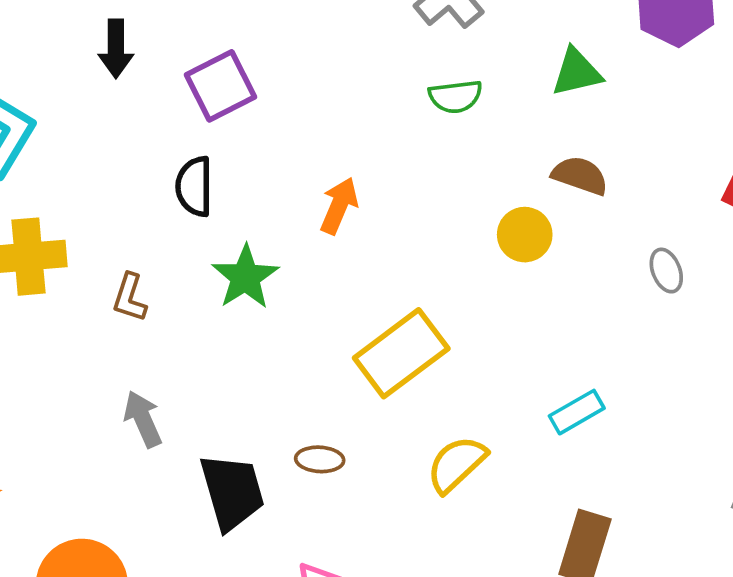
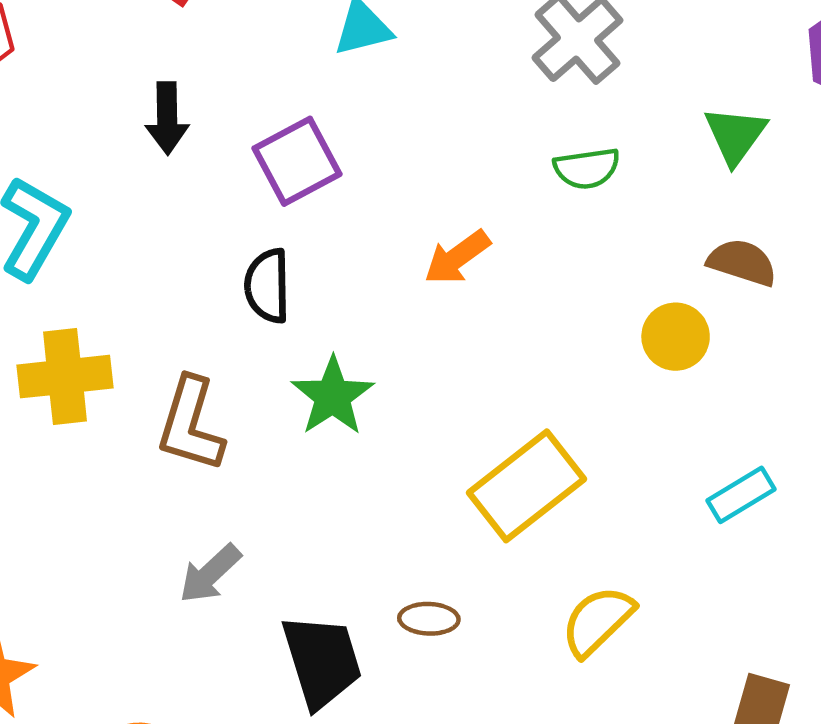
green triangle: (577, 72) -> (735, 135), turned -40
orange arrow: (339, 206) -> (457, 257), moved, turned -148
brown L-shape: (130, 298) -> (191, 424), size x1.6
cyan rectangle: (577, 412) -> (741, 495), moved
gray arrow: (143, 419) -> (210, 574), turned -108

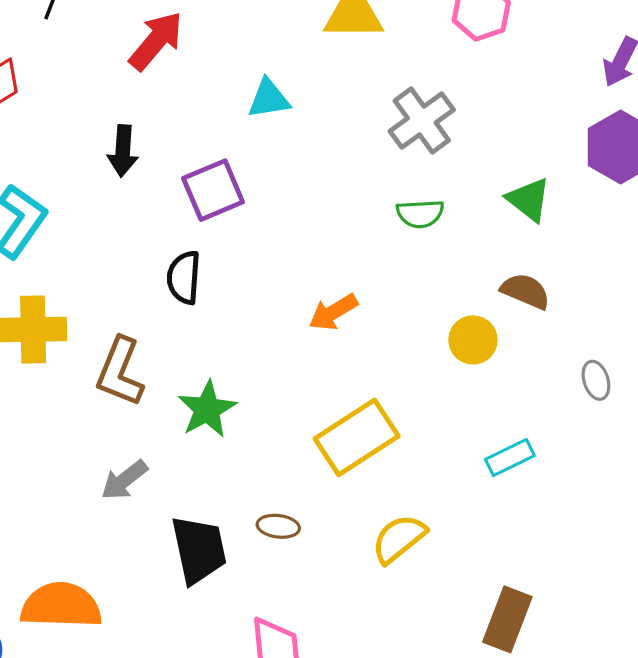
green triangle: (735, 135) -> (529, 200), turned -33
orange arrow: (457, 257) -> (333, 312), moved
green star: (333, 396) -> (207, 409), moved

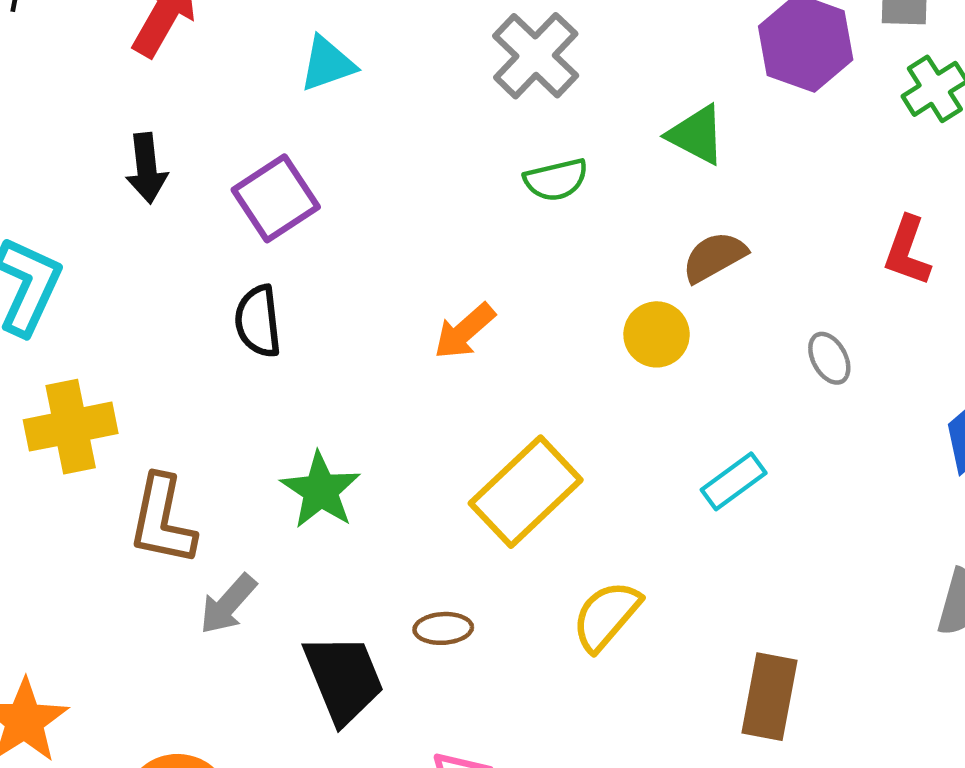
brown semicircle: (525, 291) -> (714, 257), turned -42
brown L-shape: (120, 372) -> (162, 520), moved

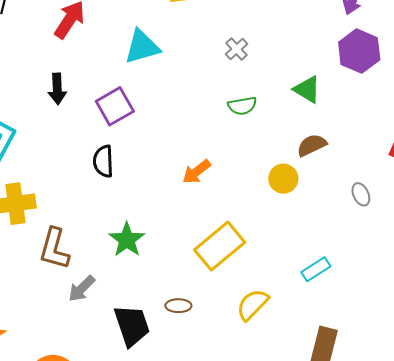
gray cross: (536, 56) -> (237, 49), size x0.6
cyan triangle: (327, 64) -> (142, 47), size x1.4
cyan rectangle: (734, 481) -> (316, 269), moved

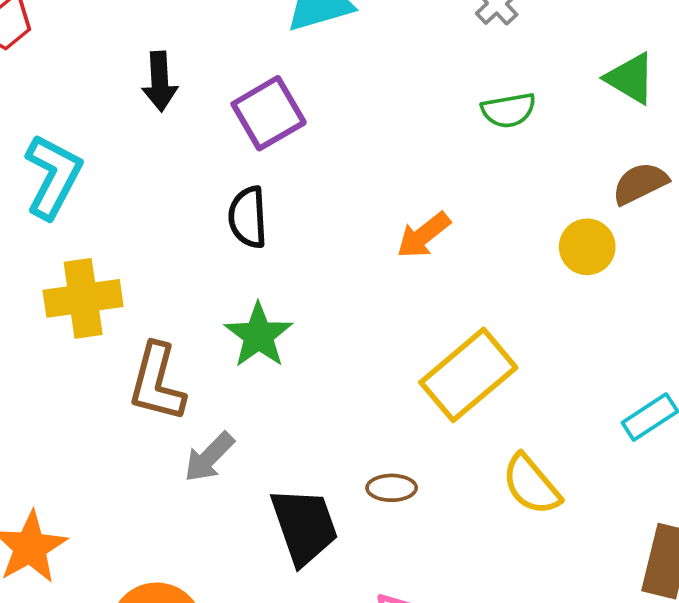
green star: (127, 240) -> (259, 335), moved
yellow semicircle: (253, 305) -> (531, 485), turned -84

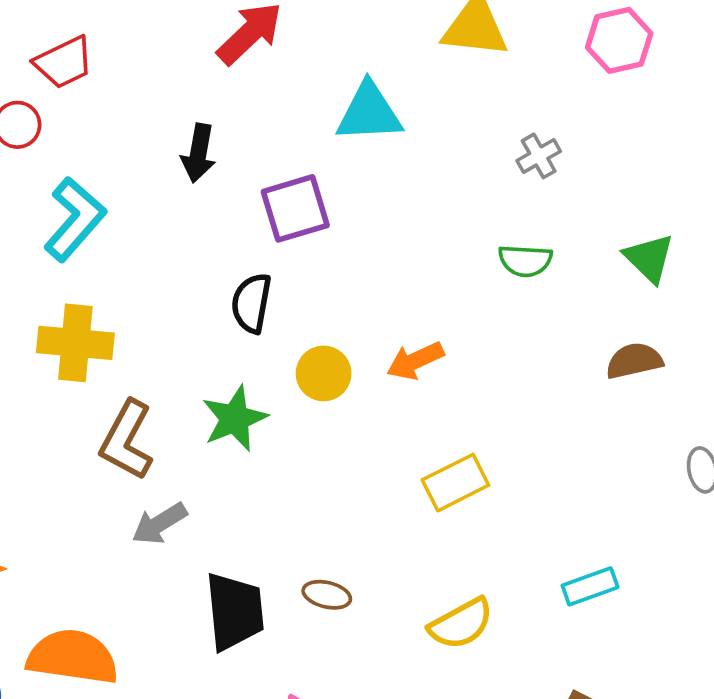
yellow circle: (587, 247) -> (324, 373), moved
yellow rectangle: (468, 375) -> (455, 483), moved, size x0.7
yellow semicircle: (531, 485) -> (461, 624), turned -92

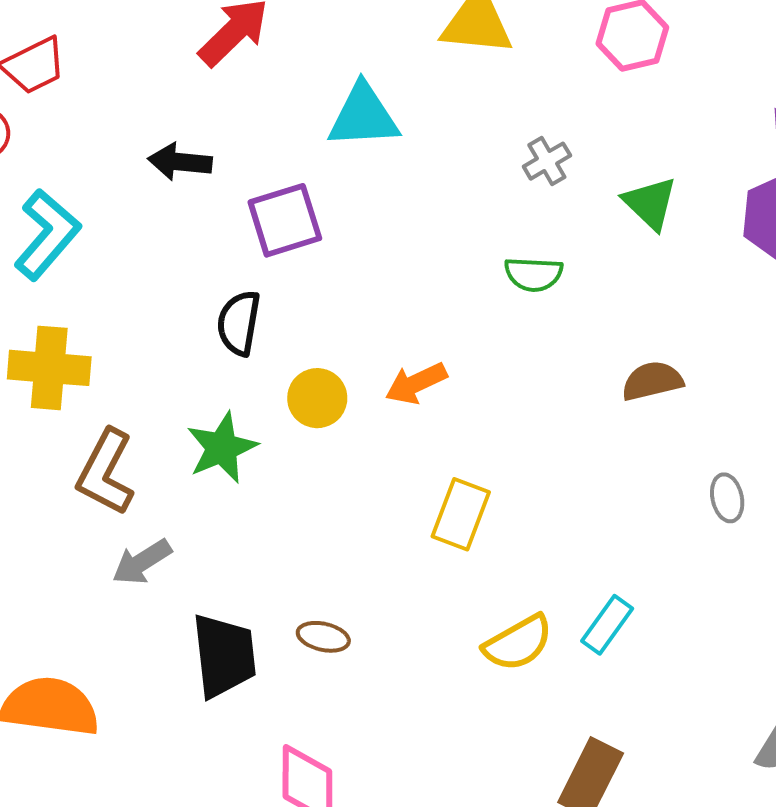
black arrow: (198, 153) -> (180, 162), turned 86
green triangle: (649, 258) -> (650, 203), moved
yellow rectangle: (455, 483) -> (461, 514), turned -42
cyan rectangle: (590, 586) -> (607, 625), turned -34
yellow semicircle: (461, 624) -> (518, 643), moved

